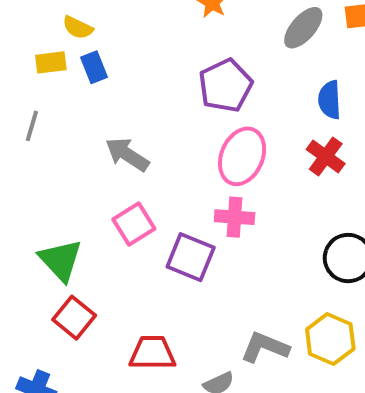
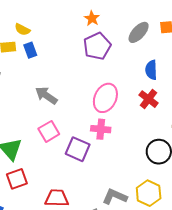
purple pentagon: (226, 86) -> (97, 46), moved
red square: (74, 318) -> (17, 179), turned 30

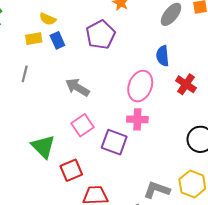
purple pentagon: (97, 46) -> (101, 35), moved
blue semicircle: (151, 70) -> (163, 56), moved
red square: (17, 179) -> (71, 170), moved

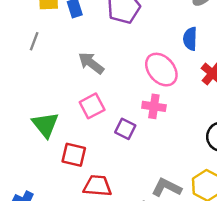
pink ellipse: (140, 86) -> (161, 70), turned -68
purple square: (114, 142) -> (125, 129), size x0.7
red square: (71, 170) -> (74, 155), turned 30

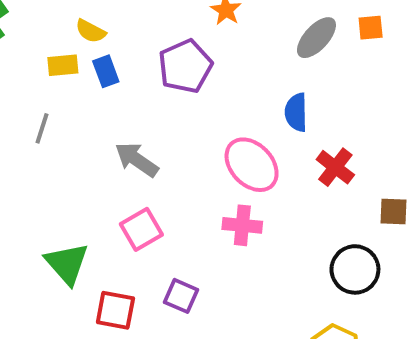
purple square: (125, 129) -> (181, 296), moved

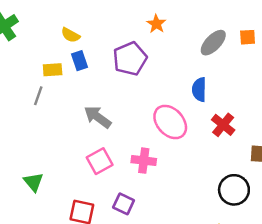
yellow rectangle: (63, 65) -> (53, 70), moved
pink cross: (242, 225) -> (144, 161), moved
green triangle: (67, 264) -> (33, 182), moved, size x0.7

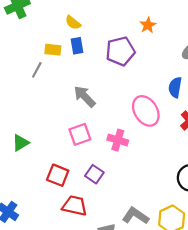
green triangle: (33, 182) -> (21, 143), turned 30

